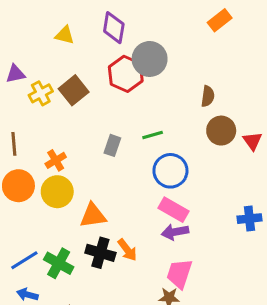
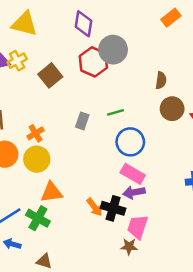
yellow triangle: (65, 35) -> (24, 24), moved, size x1.6
yellow cross: (41, 93) -> (17, 61), moved
orange triangle: (93, 216) -> (52, 192), moved
black cross: (100, 253) -> (113, 208), moved

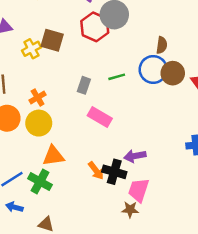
yellow cross: (17, 61) -> (31, 49), moved
brown square: (50, 75) -> (52, 40), turned -35
blue circle: (130, 142) -> (153, 69), moved
pink rectangle: (133, 174) -> (100, 117), moved

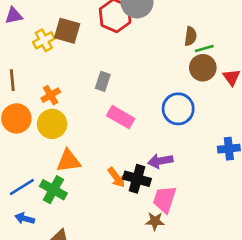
blue circle: (153, 69) -> (178, 109), moved
green line: (117, 77) -> (204, 49), moved

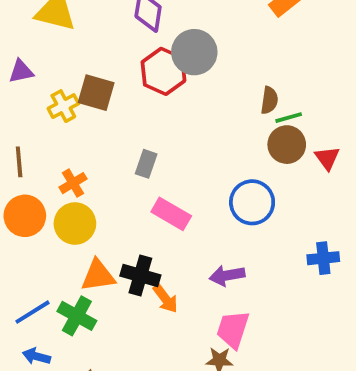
black cross: (137, 179) -> (140, 275), moved

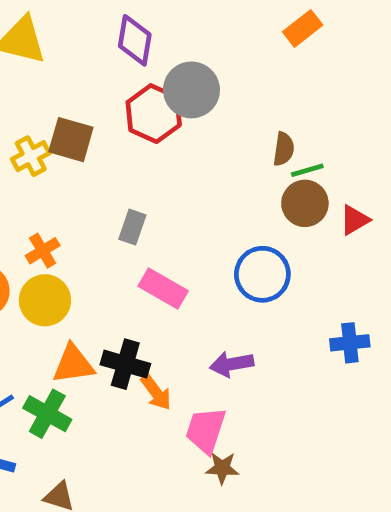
red triangle: (327, 158) -> (355, 220), turned 36
pink trapezoid: (233, 329) -> (206, 430), moved

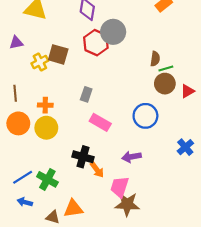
orange cross: (43, 251) -> (45, 105), turned 32
blue cross: (350, 343) -> (185, 147), turned -35
orange triangle: (73, 364) -> (73, 209), moved
brown star: (222, 468) -> (127, 204), size x1.6

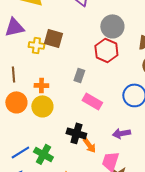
gray circle: (113, 32) -> (112, 26), moved
purple triangle: (16, 43) -> (14, 27), size x1.5
red hexagon: (96, 43) -> (106, 50), moved
yellow cross: (40, 62) -> (36, 45), turned 35

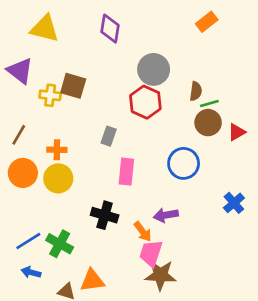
purple triangle: (14, 27) -> (20, 71), turned 50
brown line: (13, 74) -> (19, 135), turned 35
pink rectangle: (92, 101) -> (126, 172), turned 66
orange arrow: (89, 145) -> (143, 231), moved

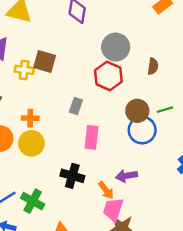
green line: (209, 103) -> (165, 110), moved
brown circle: (208, 123) -> (137, 111), moved

